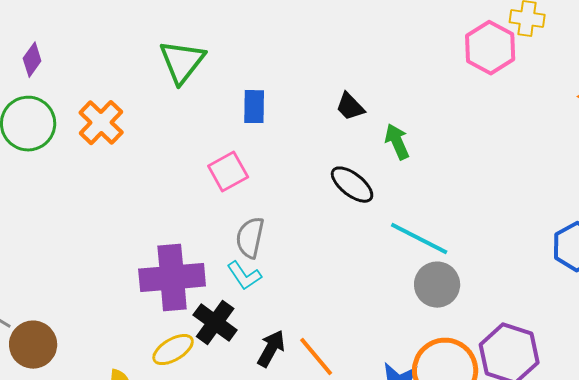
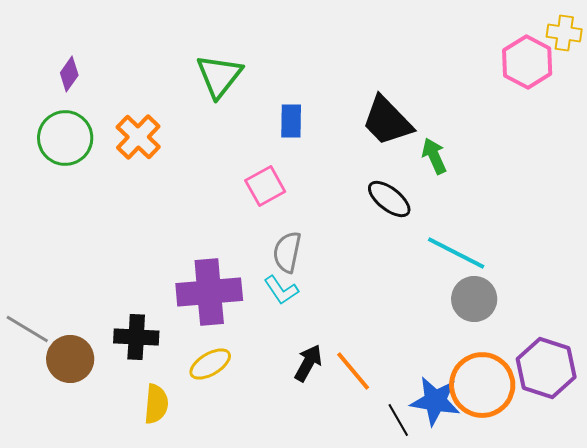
black trapezoid: (350, 107) -> (387, 121), size x1.8
black cross: (215, 323) -> (136, 337), moved, turned -33

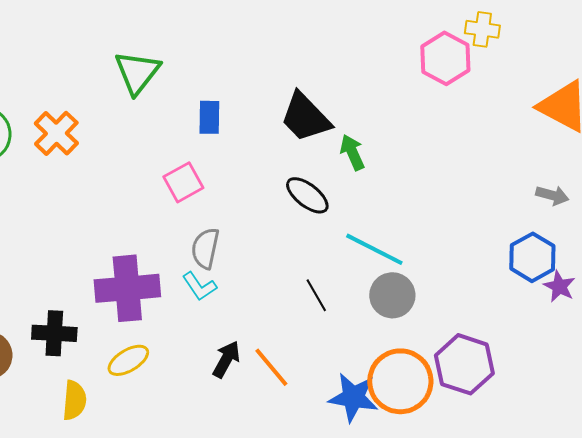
black line: (398, 420) -> (316, 295), moved

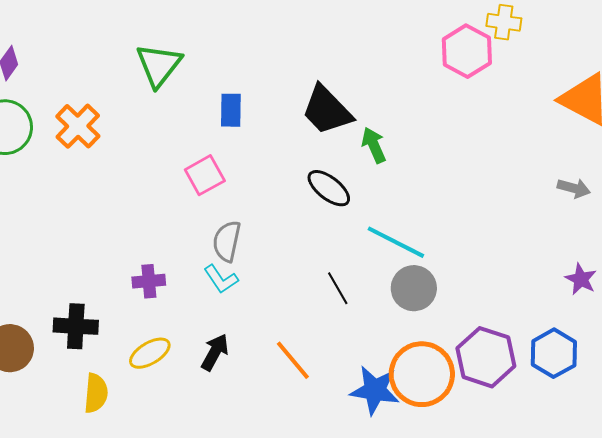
blue hexagon: (532, 257) -> (554, 353), moved
purple cross: (127, 288) -> (149, 281), size x0.5
black arrow: (226, 359) -> (215, 352), moved

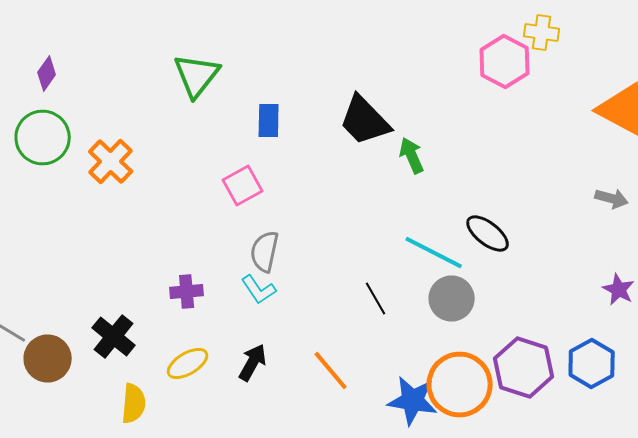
orange cross: (78, 126) -> (111, 162), moved
black ellipse: (329, 188) -> (488, 234), moved
black cross: (76, 326) -> (114, 336), turned 36

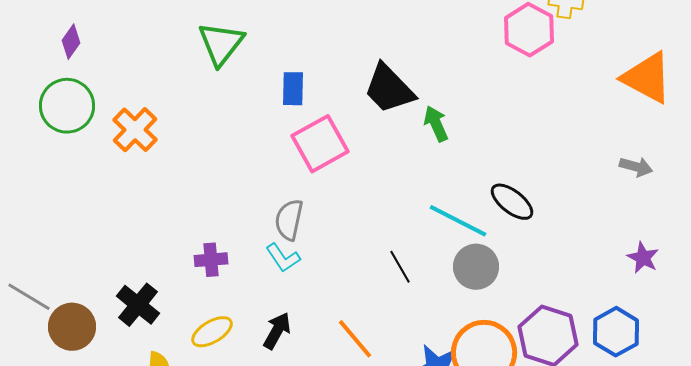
pink square: (243, 186) -> (320, 144), moved, size x1.4

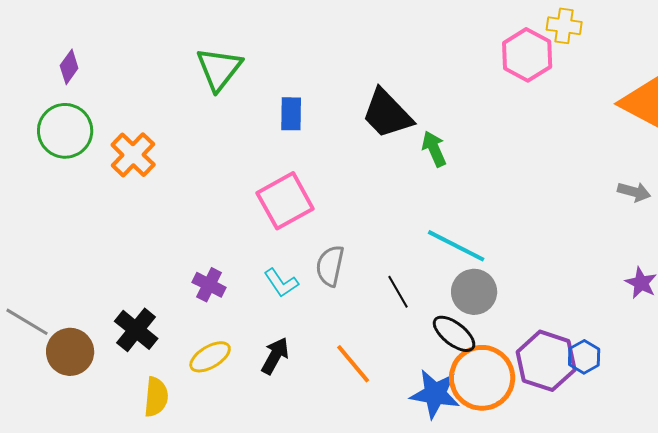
pink square: (320, 144) -> (285, 201), moved
black ellipse: (512, 202) -> (454, 334), moved
gray semicircle: (289, 220) -> (330, 266), moved
purple cross: (211, 260) -> (209, 285), turned 32
blue hexagon: (616, 332) -> (584, 357), moved, size x0.7

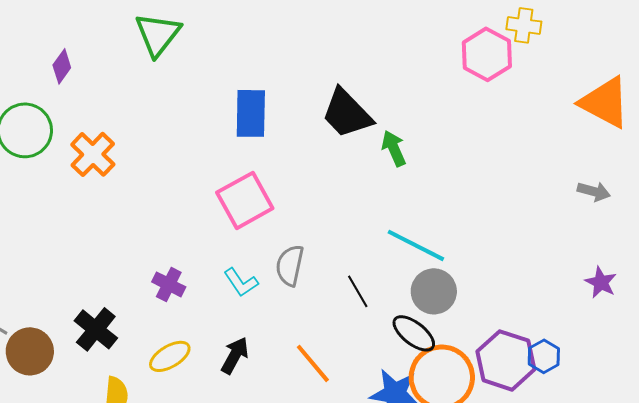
purple diamond: (69, 67) -> (62, 66), moved
green triangle: (219, 69) -> (158, 34), moved
blue rectangle: (291, 114) -> (251, 113), size x1.4

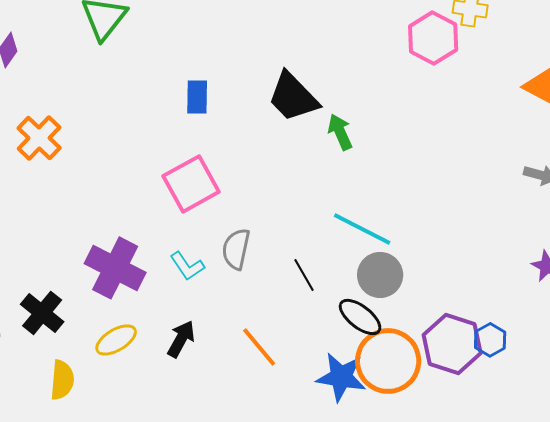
blue rectangle: (251, 113) -> (197, 97), size x0.7
purple cross: (169, 284) -> (115, 268), size x1.8

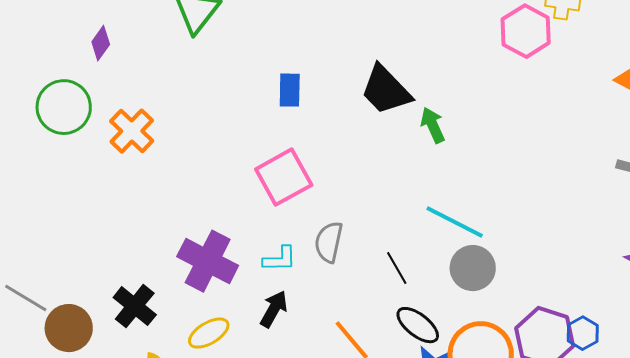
cyan L-shape: (187, 266) -> (280, 259), turned -57
black ellipse: (360, 317) -> (418, 325), moved
black arrow: (181, 339) -> (274, 309), moved

